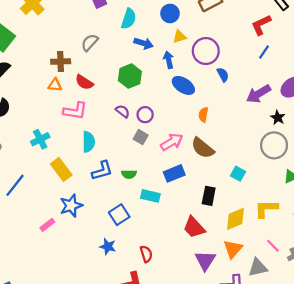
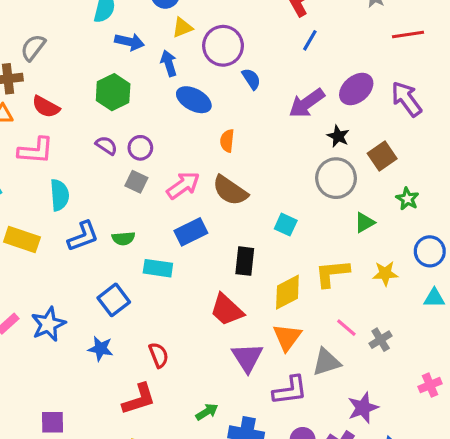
gray semicircle: (90, 43) -> (33, 48), moved
yellow rectangle: (61, 169) -> (22, 239), turned -30
blue star: (71, 206) -> (48, 324), moved

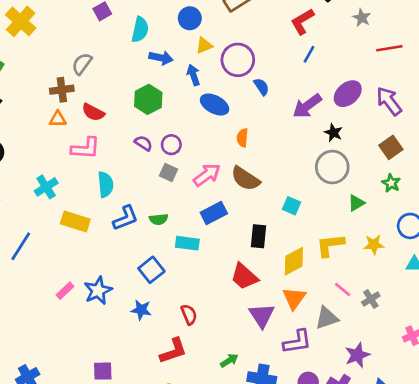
brown square: (382, 156) -> (391, 147), moved

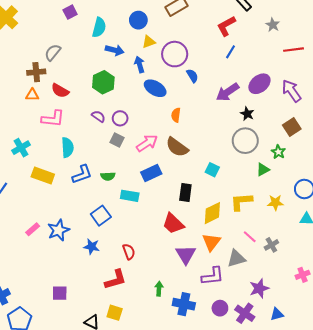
green star: (391, 183) -> (278, 152), moved
green arrow: (229, 360) -> (159, 289), turned -56

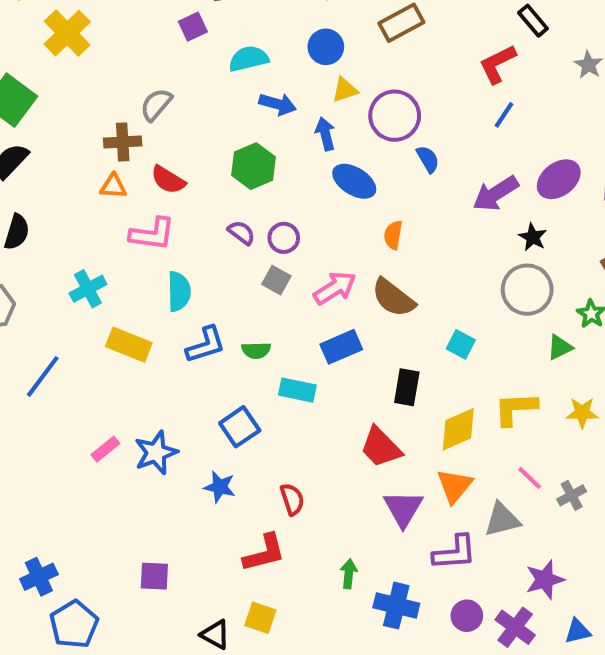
cyan semicircle: (99, 27) -> (249, 59), turned -120

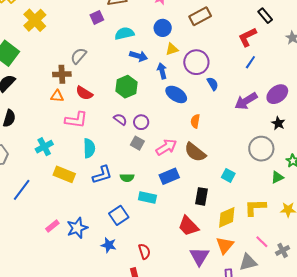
black star: (533, 237) -> (278, 123), moved

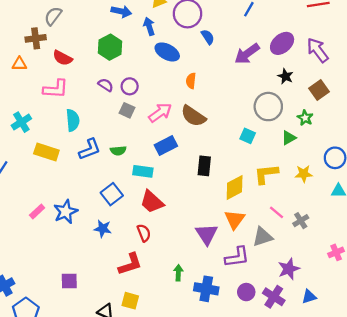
orange triangle: (57, 96) -> (19, 64), moved
cyan square: (228, 175) -> (248, 136), moved
red trapezoid: (188, 226) -> (152, 202), moved

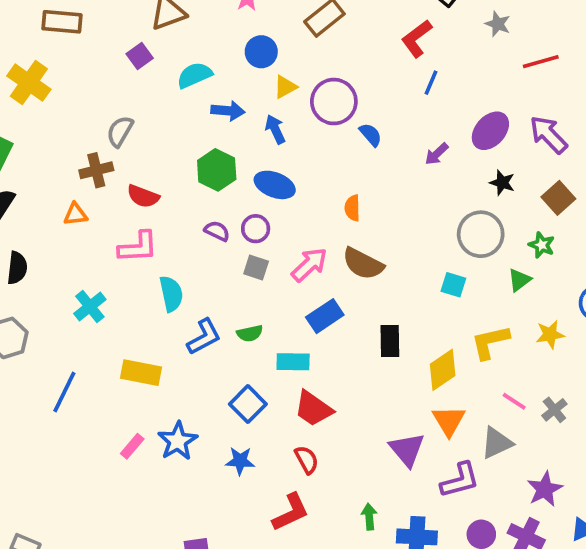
blue ellipse: (167, 52) -> (275, 185), moved
purple arrow: (247, 54) -> (437, 154), size x0.6
yellow rectangle: (46, 152) -> (141, 373), moved

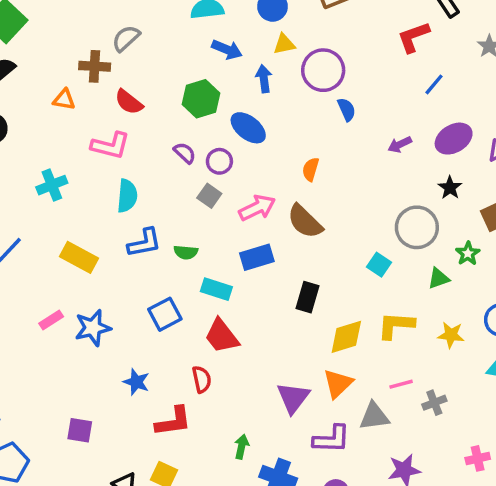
blue line: (431, 83) -> (434, 84), moved
pink line: (514, 401) -> (401, 384), turned -65
blue star: (240, 461) -> (136, 382), moved

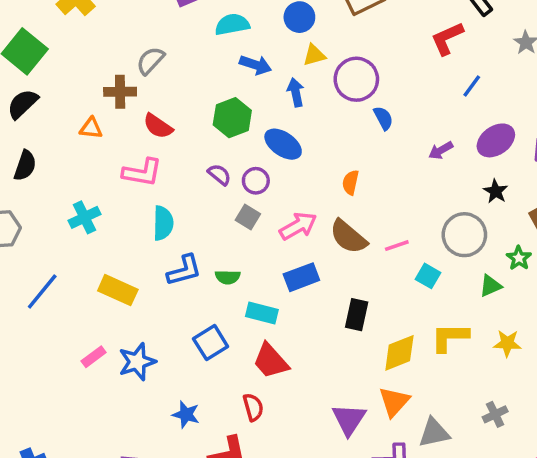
pink line: (401, 384) -> (397, 246), moved

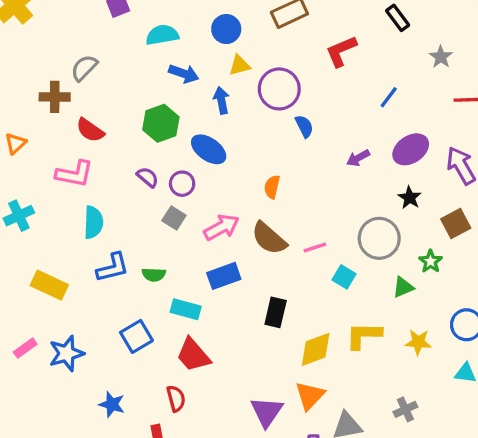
red L-shape: (447, 38) -> (341, 51), moved
orange triangle: (91, 128) -> (15, 143), moved, turned -50

